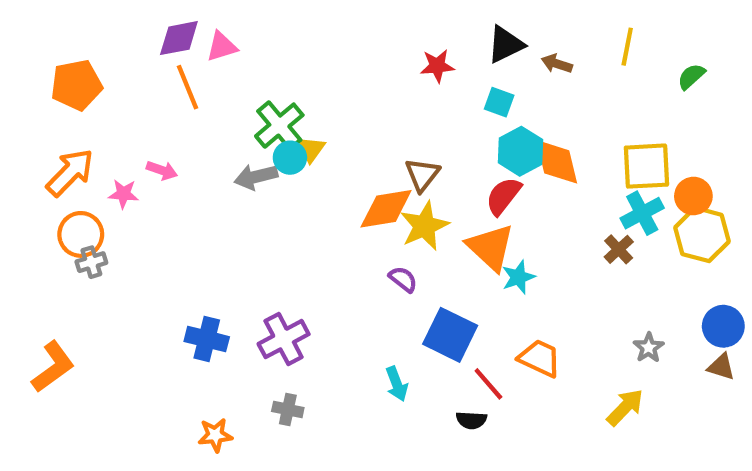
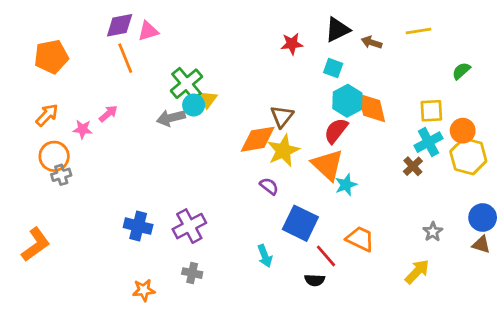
yellow line: (627, 47) -> (419, 31), turned 70
green semicircle: (691, 76) -> (461, 71), moved
yellow square: (646, 166) -> (431, 111), size x0.7
pink arrow: (162, 170) -> (108, 114), turned -60
orange arrow: (70, 173) -> (47, 115), size x0.7

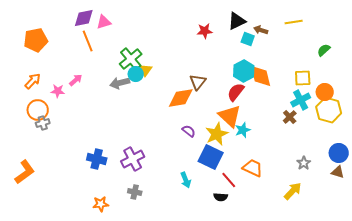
cyan square: (333, 68) -> (248, 39), moved
yellow star: (283, 151) -> (217, 134), moved

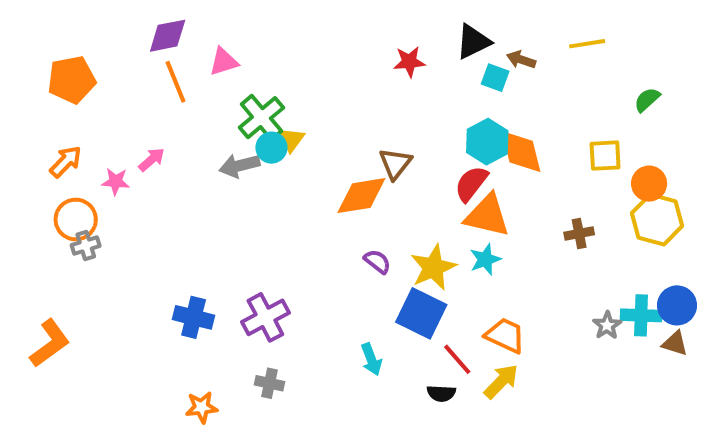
pink triangle: (104, 22) -> (224, 62), moved
cyan cross: (301, 100) -> (641, 315), moved, turned 30
orange triangle: (230, 116) -> (487, 216), moved, turned -30
brown cross: (290, 117) -> (579, 233), turned 32
yellow arrow: (293, 191) -> (501, 381), moved

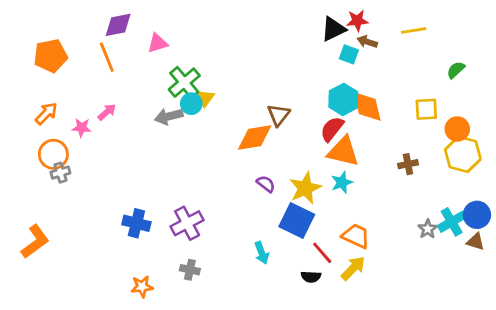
red star: (409, 62) -> (357, 21), moved
orange line: (176, 82) -> (107, 57), moved
cyan cross: (641, 315) -> (452, 222), turned -32

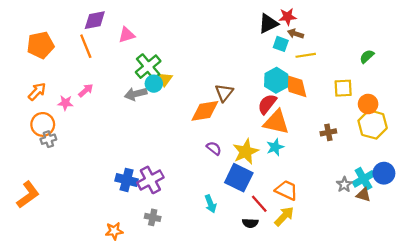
yellow line: (414, 30) -> (306, 55), moved
blue cross: (136, 223) -> (127, 180), moved
brown triangle: (476, 242) -> (364, 195), moved

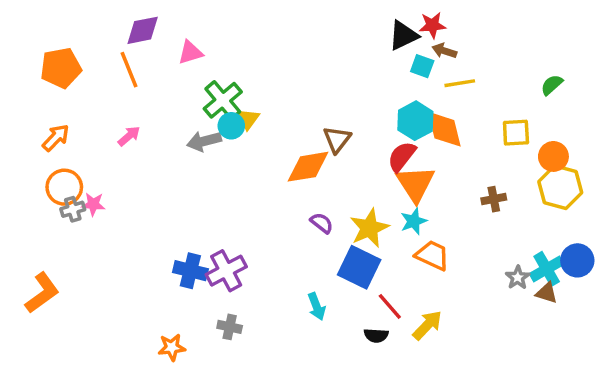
pink star: (65, 103) -> (93, 204), moved
orange triangle: (276, 122) -> (415, 184), turned 44
orange trapezoid: (286, 190) -> (432, 255), moved

